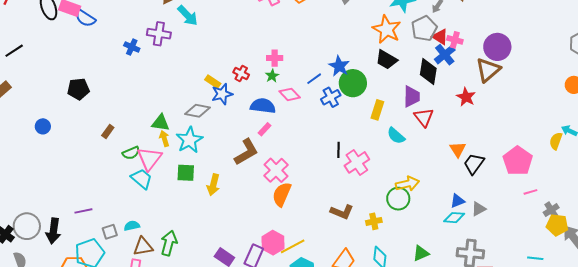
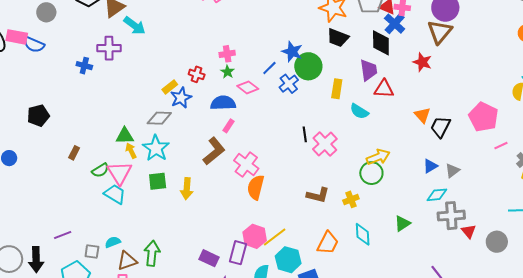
yellow rectangle: (213, 82) -> (170, 87), turned -63
red triangle: (424, 117) -> (384, 89), turned -40
cyan diamond: (454, 218) -> (437, 195), moved
gray square: (110, 232) -> (92, 251), turned 35

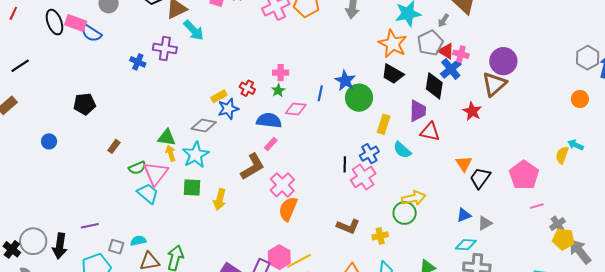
blue line: (269, 68) -> (320, 93), turned -42
blue cross: (289, 84) -> (369, 154), moved
pink diamond: (248, 87) -> (296, 109), turned -40

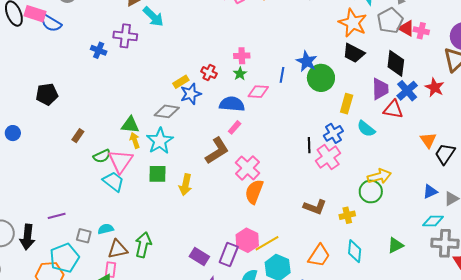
blue cross: (451, 69) -> (407, 91), moved

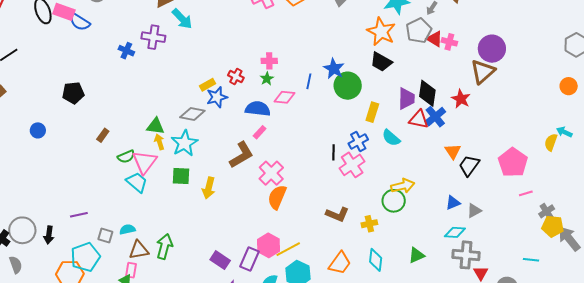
black diamond: (396, 63) -> (427, 93), moved
blue cross: (407, 91) -> (435, 117), moved
black arrow: (27, 237) -> (49, 235), size x0.7

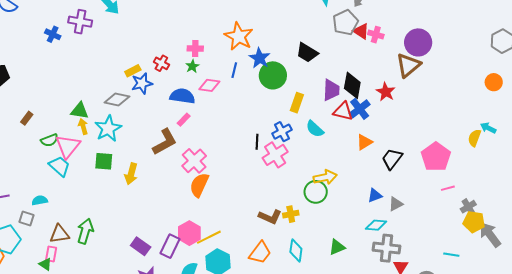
orange star: (381, 32) -> (239, 36), moved
orange triangle: (453, 151) -> (364, 142), moved, turned 30
brown L-shape: (337, 214) -> (270, 217), moved
cyan semicircle: (127, 229) -> (40, 200), moved

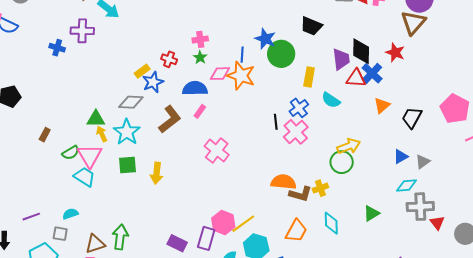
orange star: (239, 36) -> (241, 76), moved
brown L-shape: (165, 142) -> (170, 119), moved
orange semicircle: (199, 185) -> (283, 182), moved, turned 80

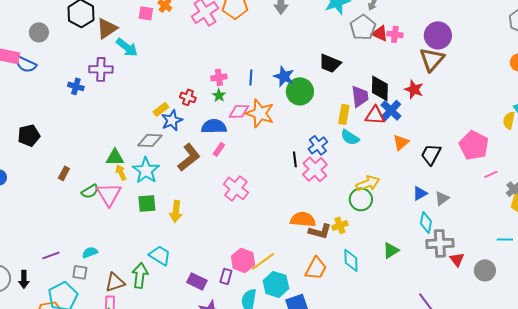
blue line: (242, 55) -> (251, 77), moved
yellow rectangle: (309, 77) -> (344, 114), moved
cyan trapezoid: (84, 177) -> (160, 255), moved
cyan diamond: (406, 186) -> (426, 222), turned -75
purple rectangle: (206, 238) -> (226, 276), size x0.7

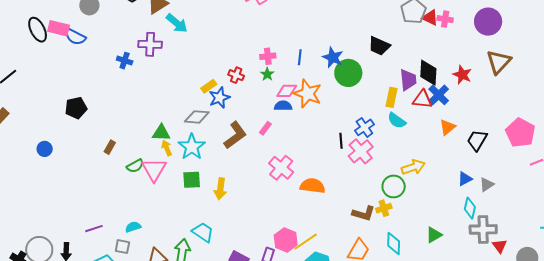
brown triangle: (432, 59) -> (499, 62), moved
blue semicircle: (214, 126) -> (283, 106), moved, size x0.7
green circle: (361, 199) -> (394, 186), moved
orange semicircle: (303, 219) -> (313, 186), moved

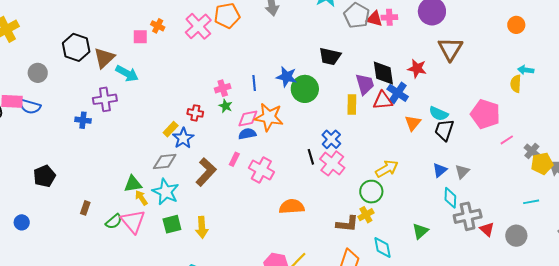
cyan semicircle: (397, 121) -> (439, 114), moved
pink cross: (281, 168) -> (261, 170), moved

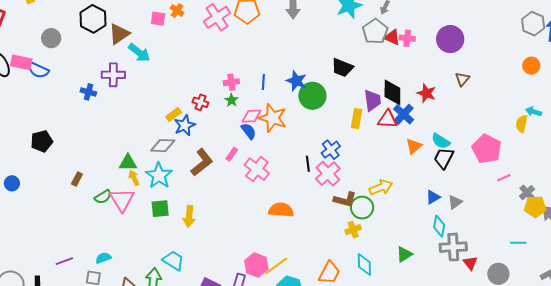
brown triangle: (450, 49) -> (462, 79), size x0.6
blue semicircle: (247, 134) -> (249, 131), turned 54
brown L-shape: (347, 224) -> (345, 200), moved

